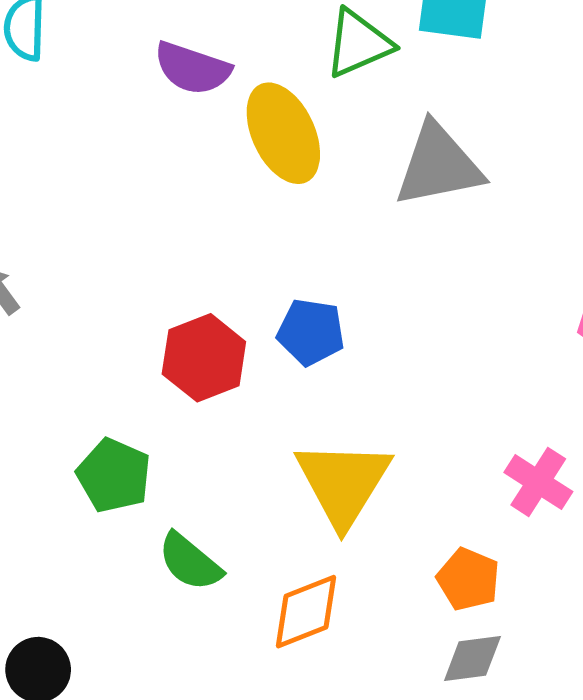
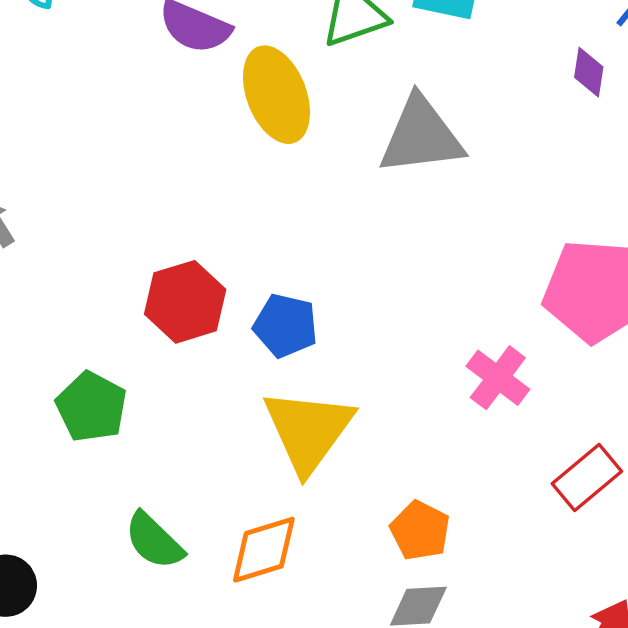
blue pentagon: (311, 332) -> (286, 326), moved
pink cross: (538, 482) -> (498, 378), moved
green semicircle: (190, 562) -> (154, 541), moved

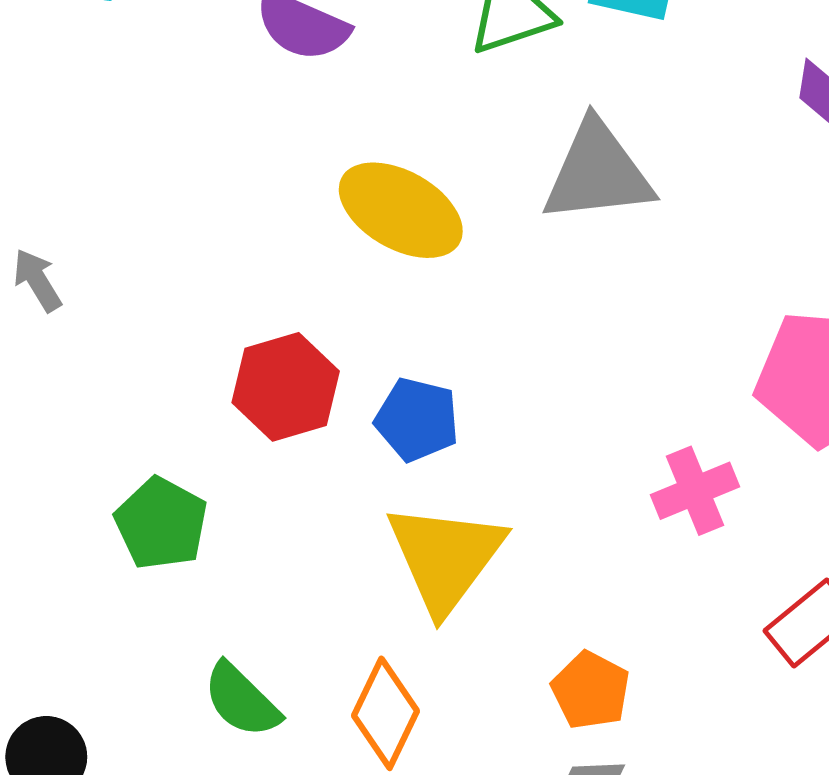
yellow ellipse: (276, 95) -> (401, 210), moved, turned -40
pink cross: (498, 378) -> (695, 491), turned 30
orange diamond: (264, 550) -> (385, 713), turned -48

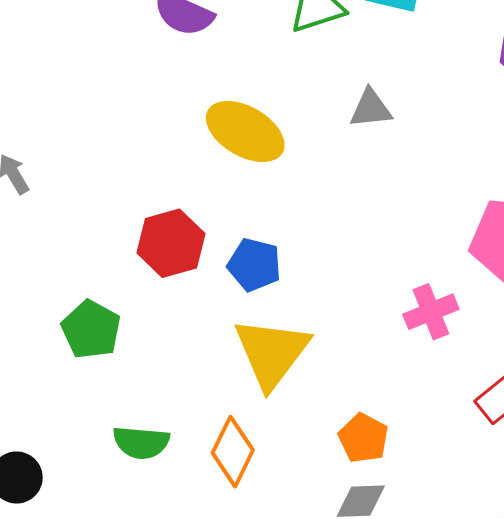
gray triangle: (598, 172) -> (371, 109), size x0.6
green semicircle: (242, 700) -> (141, 442), turned -40

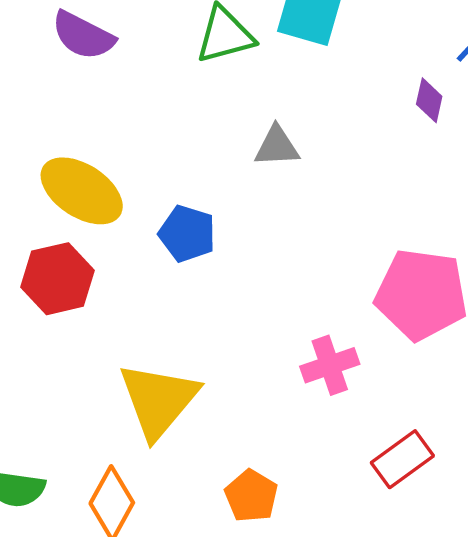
yellow ellipse: (245, 131) -> (82, 191), moved
blue pentagon: (254, 265) -> (187, 234), moved

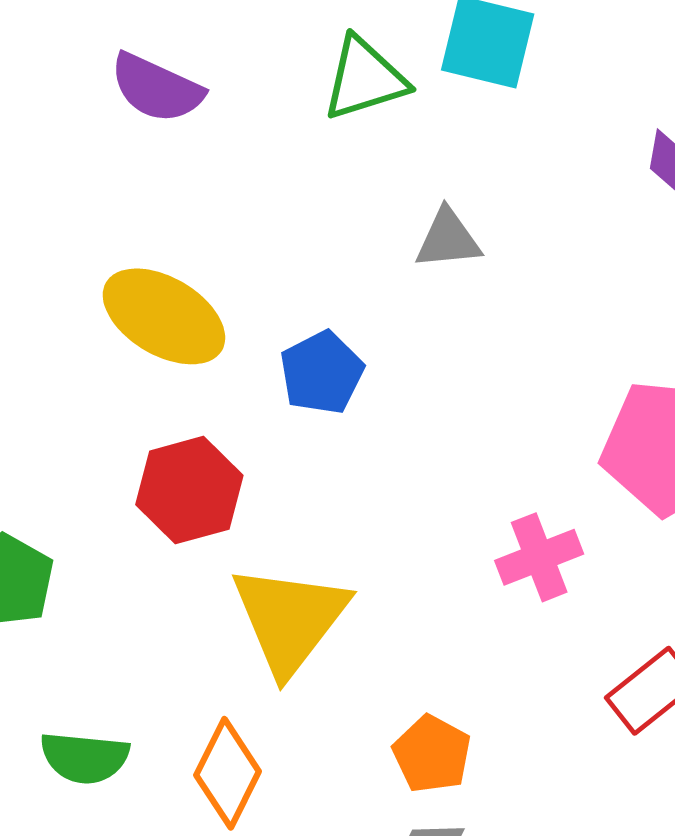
blue pentagon: (187, 234) -> (322, 373), turned 30
red hexagon: (57, 279) -> (189, 490), moved

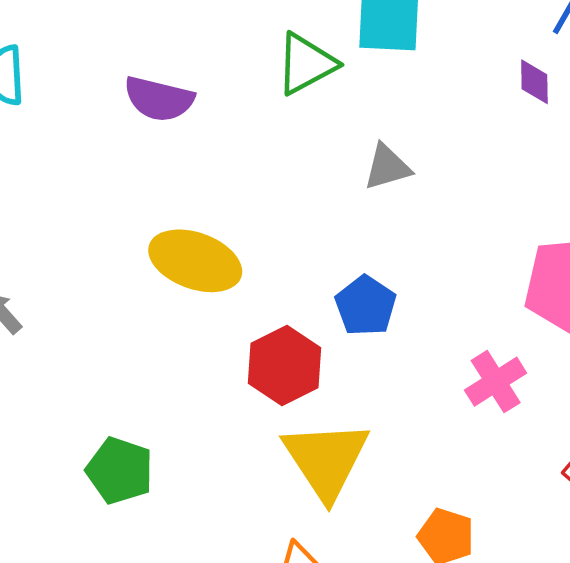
blue pentagon: (322, 373) -> (366, 306), moved
red hexagon: (189, 490) -> (284, 365), moved

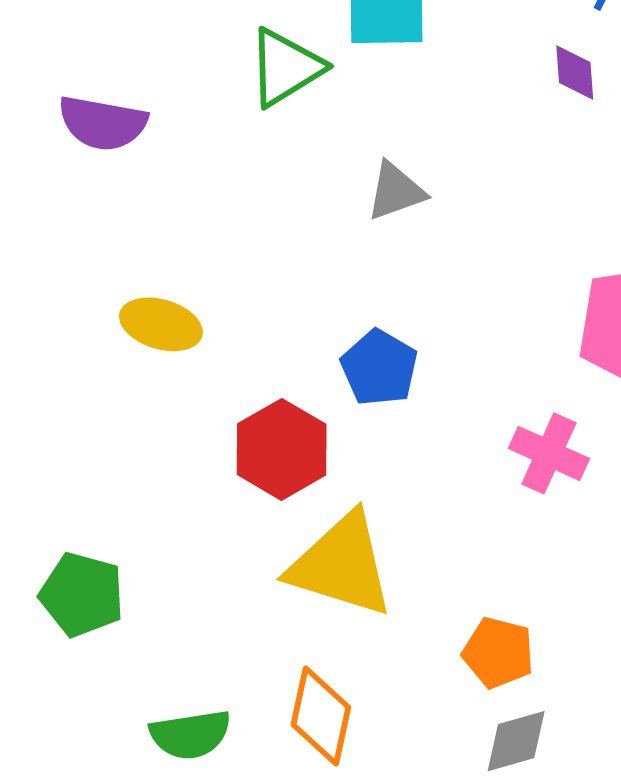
yellow ellipse: (195, 261) -> (161, 324), size x0.7
pink cross: (496, 382) -> (549, 453), turned -30
yellow triangle: (326, 460) -> (341, 565), turned -36

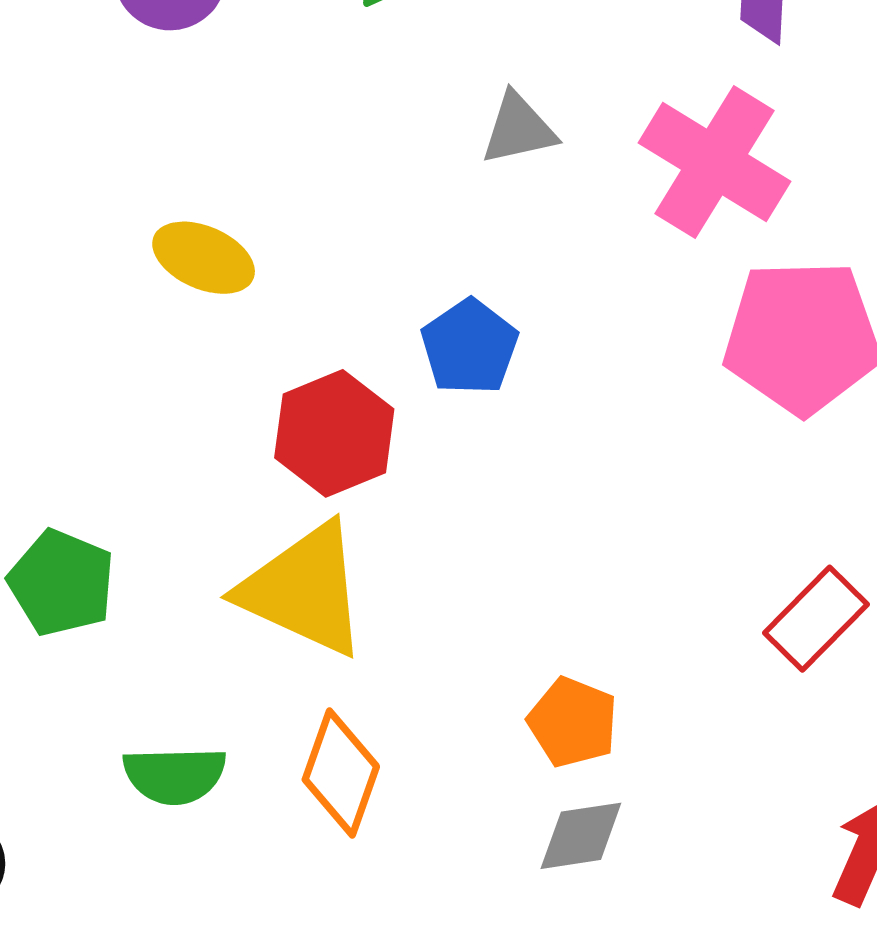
pink cross: (549, 453) -> (714, 162), moved, size x1.5
yellow triangle: (341, 565) -> (304, 590), moved

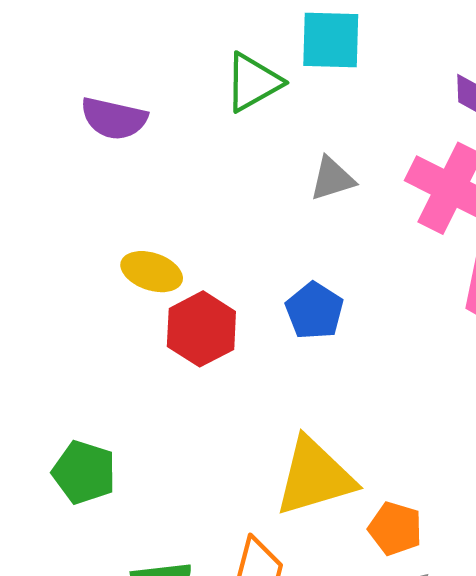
red hexagon: (334, 433) -> (201, 329), moved
yellow triangle: (304, 590) -> (315, 477), moved, turned -36

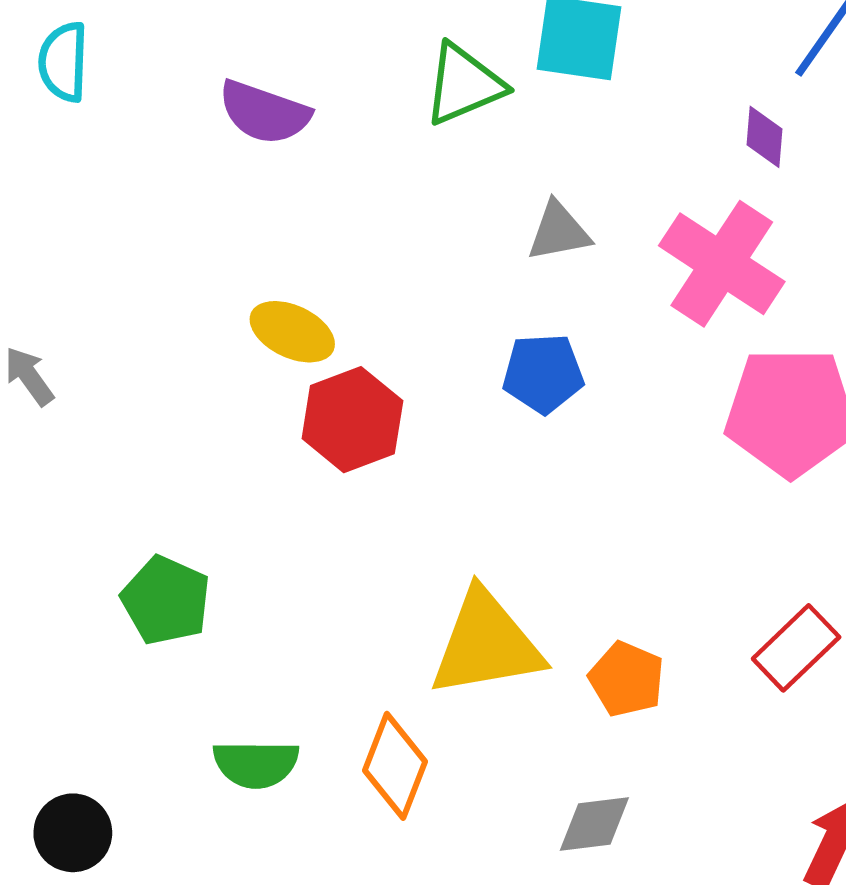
blue pentagon: (314, 311) -> (543, 373), moved, turned 30
orange pentagon: (395, 529) -> (627, 679), moved

